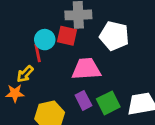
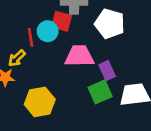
cyan circle: (45, 40) -> (48, 31), moved
purple rectangle: (83, 100) -> (107, 71), moved

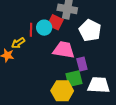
yellow hexagon: (40, 102) -> (62, 91), moved

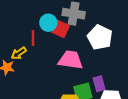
cyan circle: (44, 28) -> (48, 23), moved
purple rectangle: (82, 64) -> (99, 84), moved

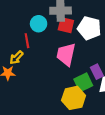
red square: (61, 29) -> (66, 25), moved
pink trapezoid: (71, 60) -> (66, 54), turned -75

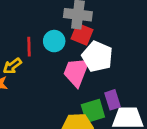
cyan circle: (39, 24) -> (54, 41), moved
white pentagon: (89, 28) -> (97, 57), moved

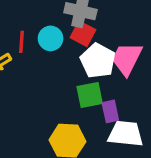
pink trapezoid: (76, 72) -> (127, 59), moved
green square: (93, 111) -> (90, 95), moved

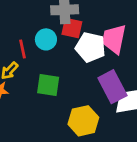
green square: (90, 95) -> (48, 85), moved, turned 35
purple rectangle: (110, 111) -> (112, 87), size x1.6

